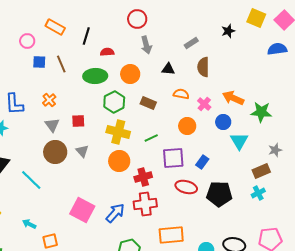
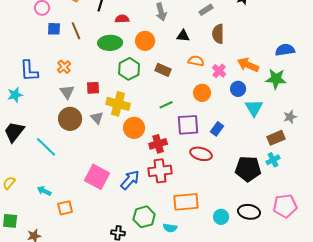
blue semicircle: (277, 49) -> (285, 50), moved
yellow cross: (118, 132) -> (118, 104), moved
black pentagon: (219, 194) -> (248, 169), moved

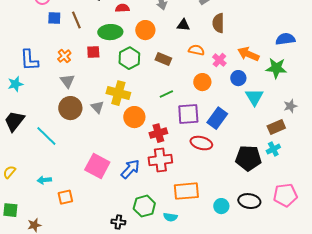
red square: (93, 88) -> (93, 52), moved
blue rectangle: (217, 129) -> (217, 118), size x1.5
cyan arrow: (44, 191) -> (44, 180), turned -32

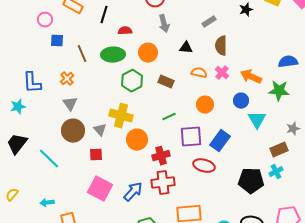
brown line: (76, 20) -> (82, 54), moved
red square: (93, 52) -> (96, 155), moved
pink cross: (219, 60) -> (222, 73), moved

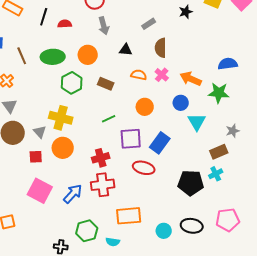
red semicircle: (125, 31) -> (65, 24), moved
orange circle: (137, 140) -> (63, 148), moved

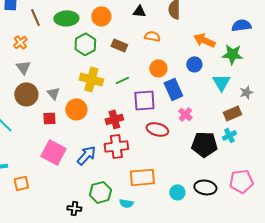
pink cross: (162, 75) -> (185, 114), moved
yellow cross: (61, 118) -> (91, 79), moved
cyan triangle: (197, 122) -> (221, 82), moved
blue rectangle: (160, 143) -> (173, 89), moved, turned -60

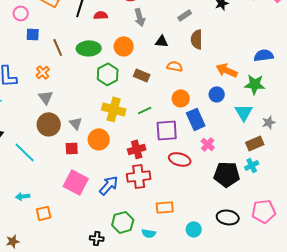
orange rectangle: (142, 177) -> (165, 207), size x0.7
cyan circle: (177, 192) -> (194, 229), moved

